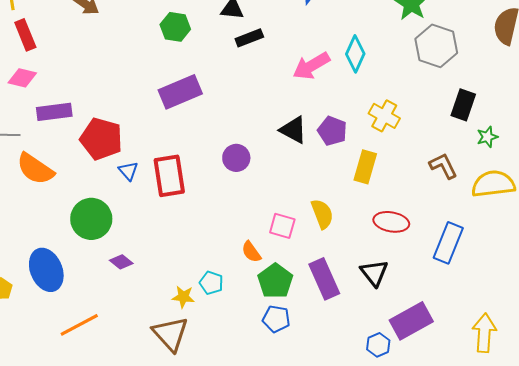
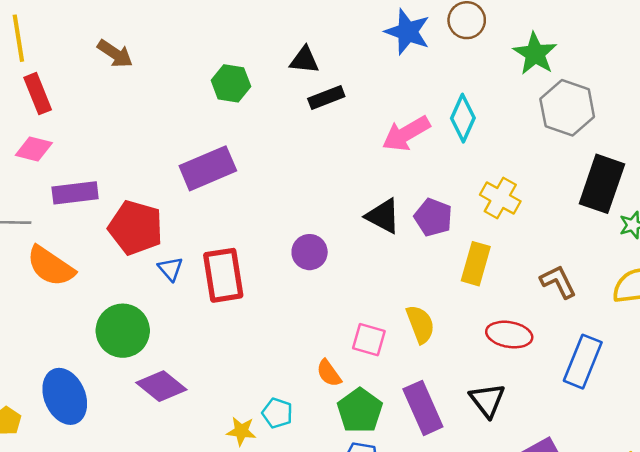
purple rectangle: (180, 92) -> (208, 168), moved
black rectangle: (463, 105) -> (602, 184), size x1.4
brown L-shape: (443, 166) -> (558, 282), moved
purple diamond: (121, 262) -> (161, 386), size x1.6

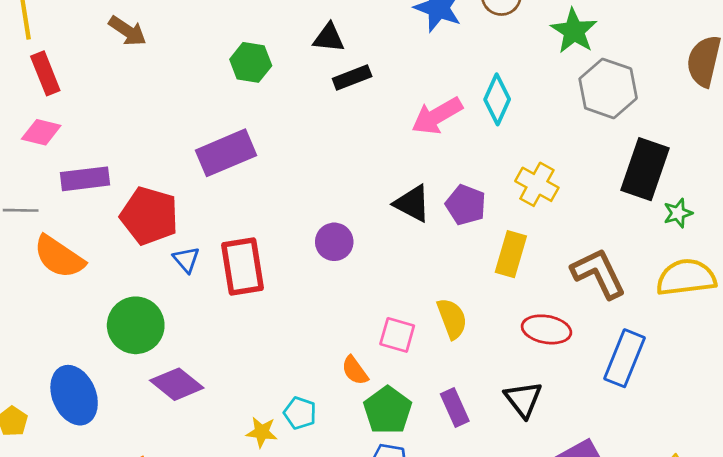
brown L-shape: (558, 282) -> (599, 273), size x1.4
purple rectangle: (423, 408) -> (455, 407), size x0.7

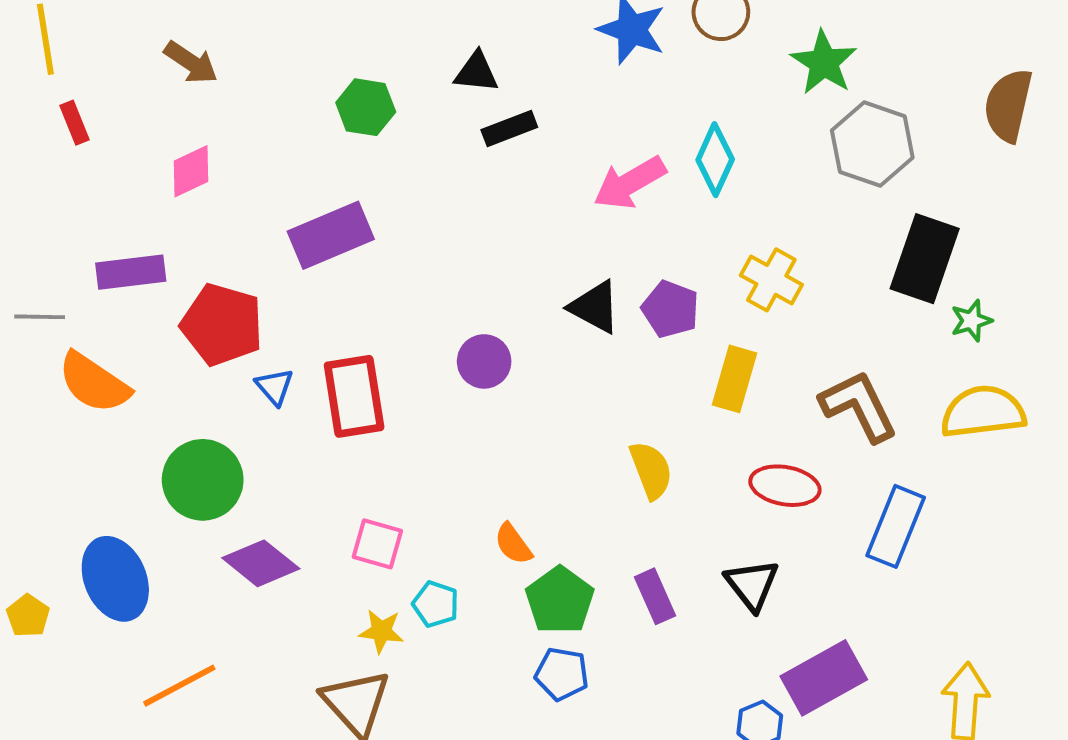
red rectangle: (45, 73) -> (75, 123), size x0.7
pink diamond: (41, 132) -> (191, 171), moved, turned -39
pink square: (397, 335) -> (377, 544), moved

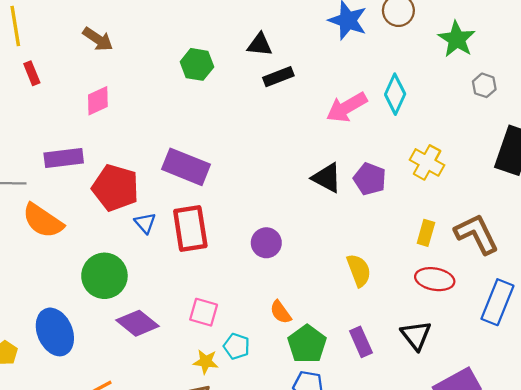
gray hexagon: (872, 144) -> (484, 85), size x0.5
purple rectangle: (331, 235) -> (186, 167), moved, turned 45
purple circle: (484, 361) -> (266, 243), moved
yellow rectangle: (734, 379) -> (426, 233), moved, size x0.7

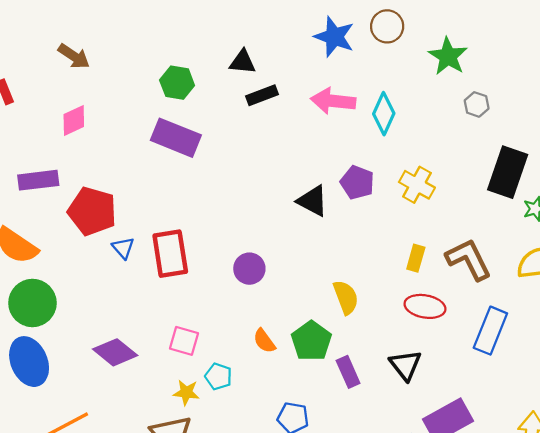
pink arrow: (347, 107) -> (333, 101), moved, turned 36
purple rectangle: (186, 167) -> (176, 138), moved
purple pentagon: (370, 179) -> (357, 182), moved
green circle: (104, 276) -> (32, 303), moved
green pentagon: (307, 344) -> (311, 341), moved

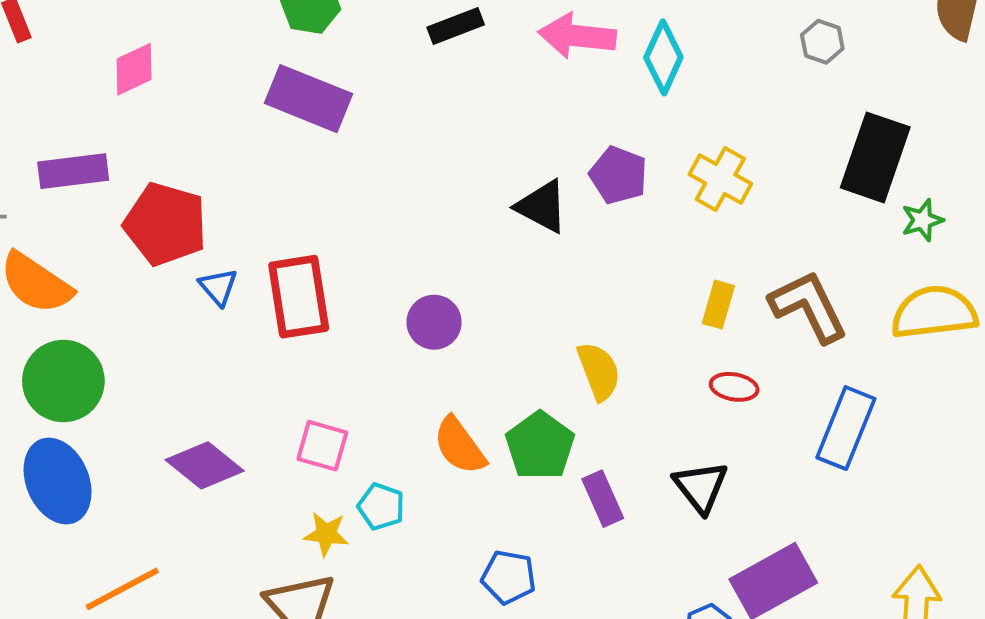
red ellipse: (425, 306) -> (734, 387), size x0.7
orange semicircle: (264, 341) -> (460, 446), size x1.4

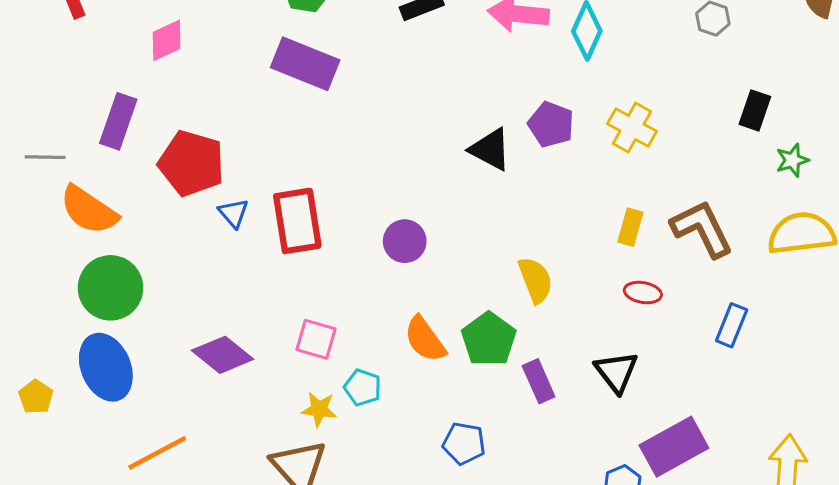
black rectangle: (875, 157) -> (755, 110), size x0.6
purple rectangle: (73, 171) -> (118, 121), turned -64
blue rectangle: (846, 428) -> (732, 325), size x0.7

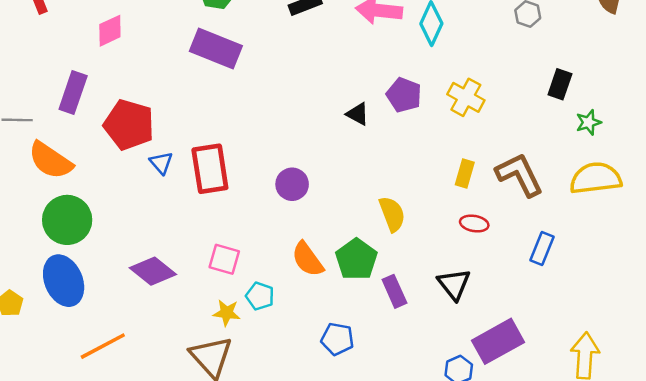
black triangle: (490, 149) -> (358, 114), size x0.7

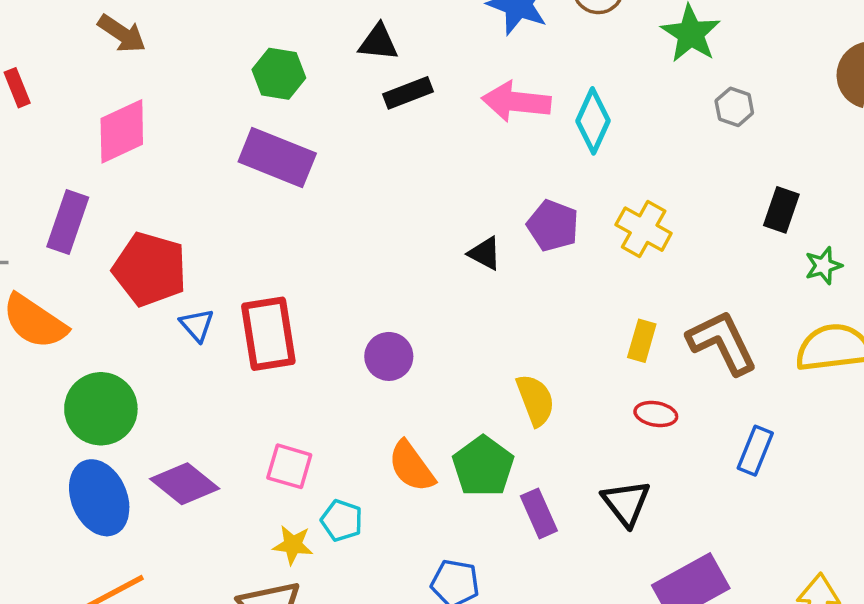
pink diamond: (110, 31) -> (122, 131), size x1.4
green circle: (67, 220) -> (101, 409), moved
blue ellipse: (64, 281) -> (99, 498), moved

